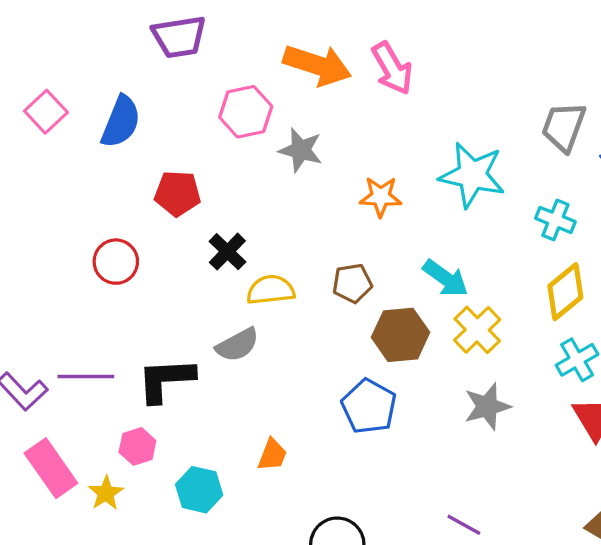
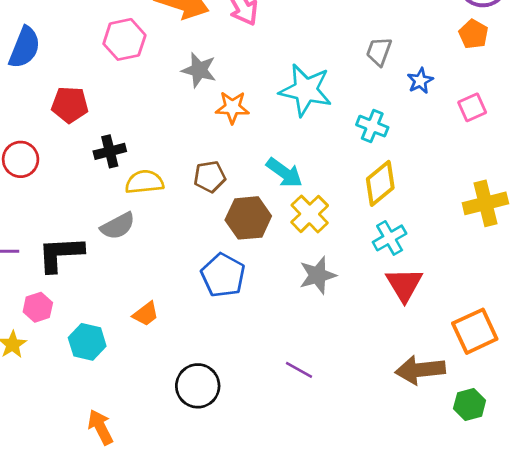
gray trapezoid: (564, 127) -> (379, 51), size x0.7
gray star: (301, 150) -> (199, 70), moved
black cross: (227, 252) -> (110, 151), turned 32
orange trapezoid: (272, 455) -> (146, 314), turned 32

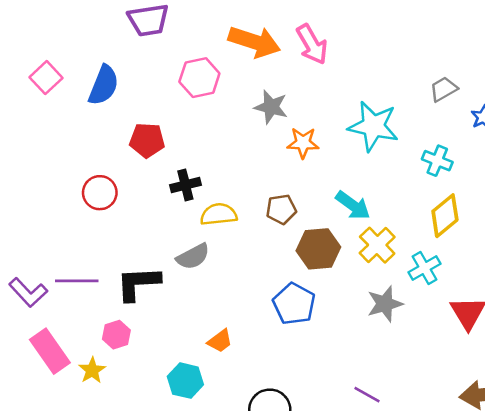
gray trapezoid: (379, 51) -> (444, 89), turned 40
cyan cross: (390, 238) -> (424, 268), moved
cyan hexagon: (87, 342) -> (185, 381), moved

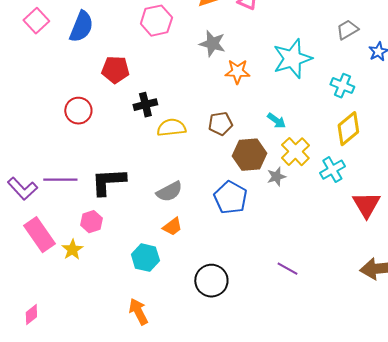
cyan star: (373, 126) -> (292, 59), turned -30
cyan arrow: (353, 205) -> (276, 121), size x0.7
gray semicircle: (193, 257) -> (169, 192), moved
gray star: (385, 304) -> (276, 177), moved, size x0.7

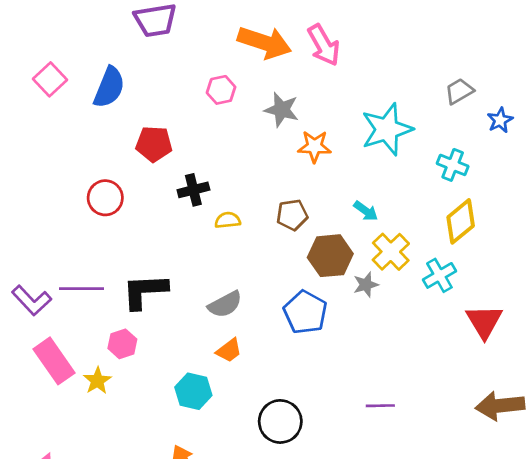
pink hexagon: (156, 21) -> (221, 90), moved, size x0.7
yellow semicircle: (171, 128) -> (228, 220), size x0.7
purple line: (287, 269) -> (380, 406), turned -30

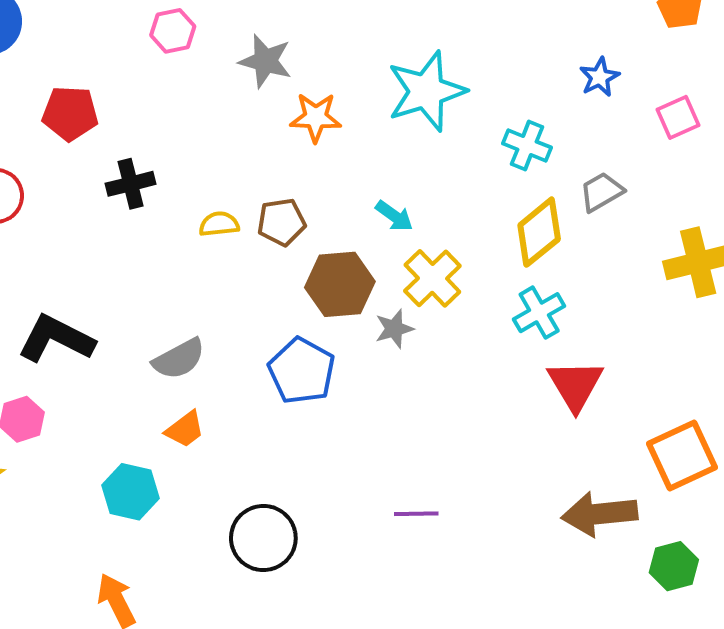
gray trapezoid: (459, 91) -> (601, 192), moved
yellow semicircle: (228, 220) -> (219, 224), moved
cyan cross: (439, 275) -> (539, 313), moved
black L-shape: (145, 291) -> (56, 339), turned 30

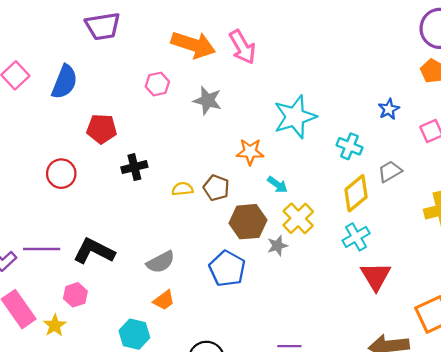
orange star: (316, 117) -> (250, 152), moved
brown pentagon: (281, 222) -> (216, 188), turned 30

